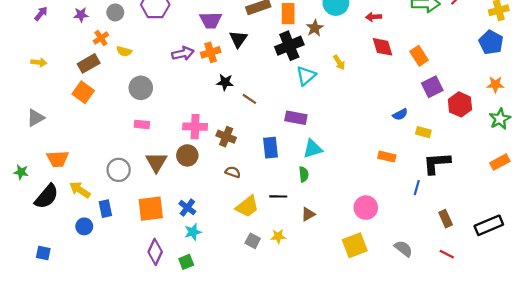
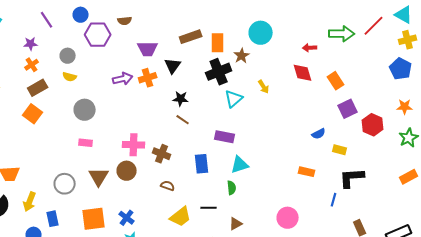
gray circle: (115, 12) -> (68, 56), moved
red arrow: (374, 17) -> (310, 48), moved
orange cross: (101, 38) -> (32, 65), moved
black star: (225, 82) -> (181, 99), moved
yellow arrow: (80, 190) -> (30, 202), turned -102

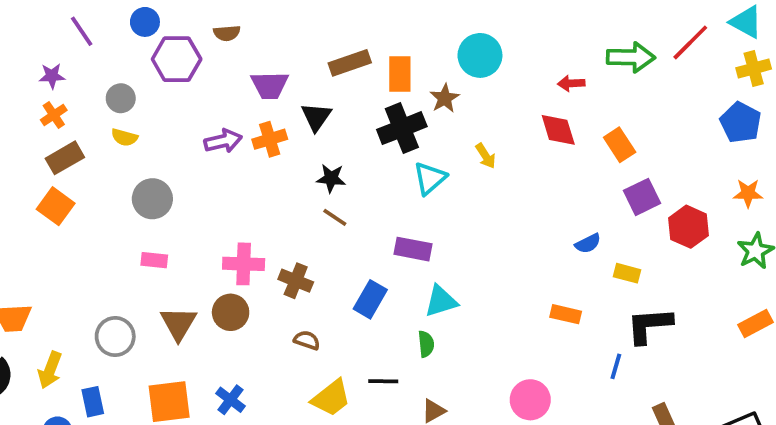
blue rectangle: (202, 164) -> (370, 299), turned 36

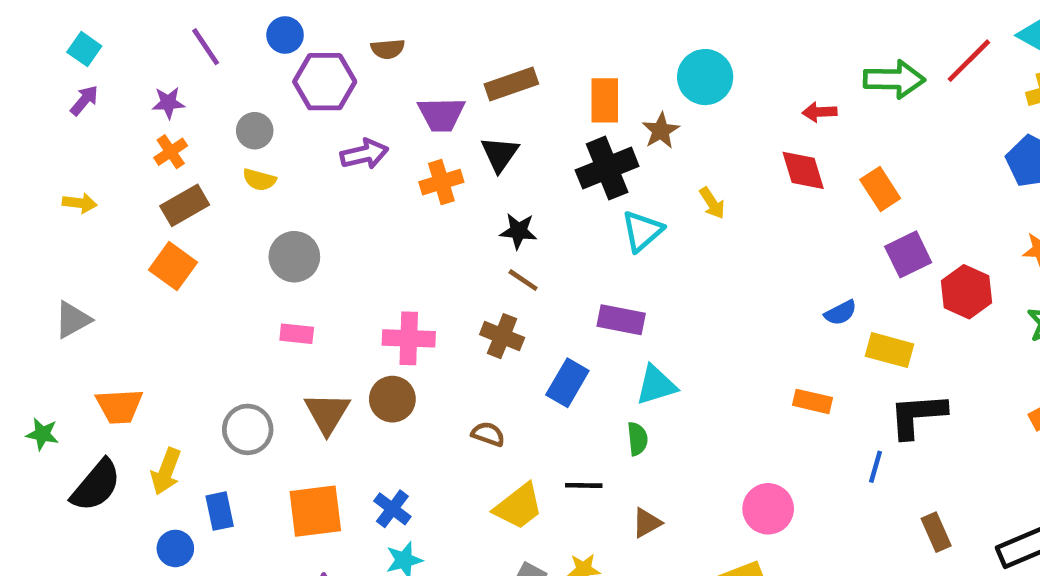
brown rectangle: (350, 63) -> (511, 84), moved
purple arrow: (223, 141) -> (364, 154), moved
yellow rectangle: (627, 273) -> (890, 350), size x1.4
brown cross: (296, 281) -> (502, 336), moved

